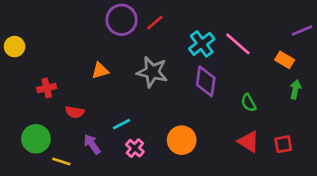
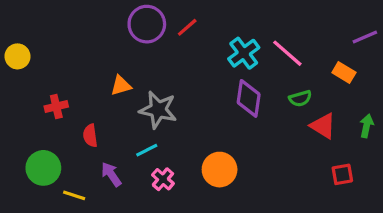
gray star: (152, 72) -> (158, 110), moved
green arrow: (295, 89) -> (367, 126), moved
green semicircle: (249, 103) -> (300, 98), moved, turned -78
red semicircle: (75, 112) -> (90, 136), turned 72
red triangle: (249, 141) -> (323, 126), moved

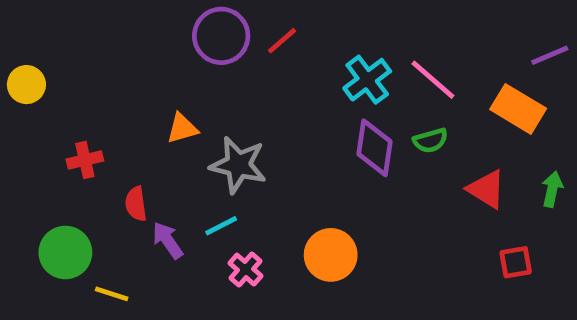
orange rectangle: (344, 73) -> (518, 109), size x1.5
green semicircle: (300, 98) -> (430, 141), moved
purple arrow: (111, 174) -> (168, 240), moved

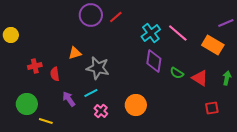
green semicircle: (430, 141) -> (177, 73), moved, turned 48
red semicircle: (136, 204) -> (55, 74), moved

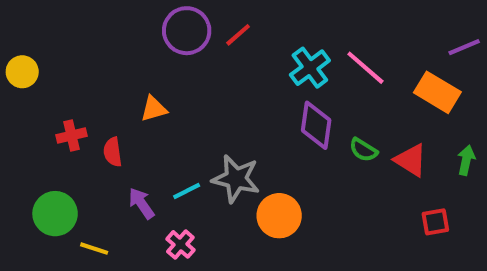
gray star: (98, 68) -> (236, 179), moved
pink cross: (101, 111) -> (180, 244), moved

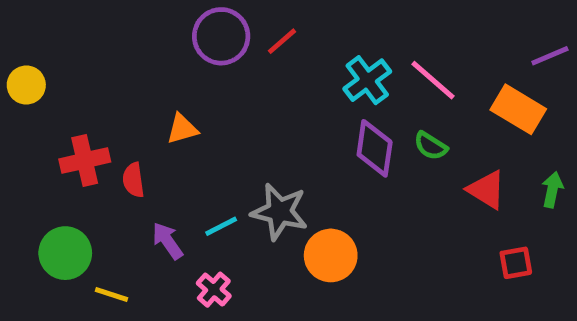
red cross: (72, 136) -> (85, 160), size x1.4
green semicircle: (363, 150) -> (431, 146), moved

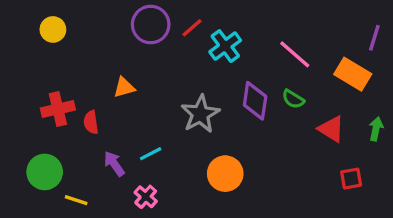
purple line: (550, 56) -> (374, 38), turned -50
cyan cross: (367, 80) -> (225, 46), moved
yellow circle: (26, 85) -> (53, 29), moved
gray star: (280, 212) -> (200, 114), moved, turned 30

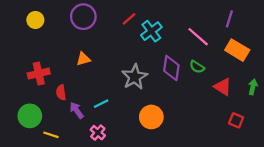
purple circle: (151, 25) -> (83, 17), moved
purple line: (374, 38) -> (229, 19), moved
red semicircle: (91, 122) -> (61, 92), moved
red square: (351, 179) -> (236, 120), turned 32

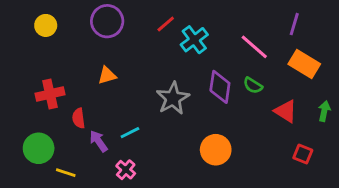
orange circle: (151, 117) -> (216, 150), moved

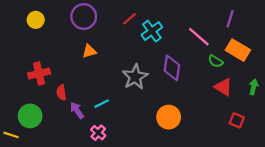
orange triangle: (107, 75) -> (89, 51), moved
green semicircle: (253, 85) -> (216, 61), moved
yellow line: (66, 173) -> (11, 135), moved

